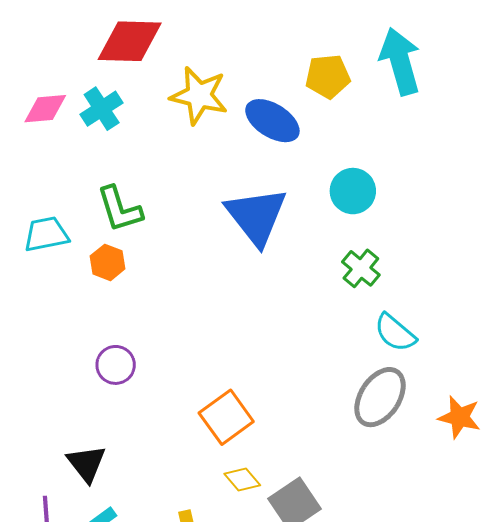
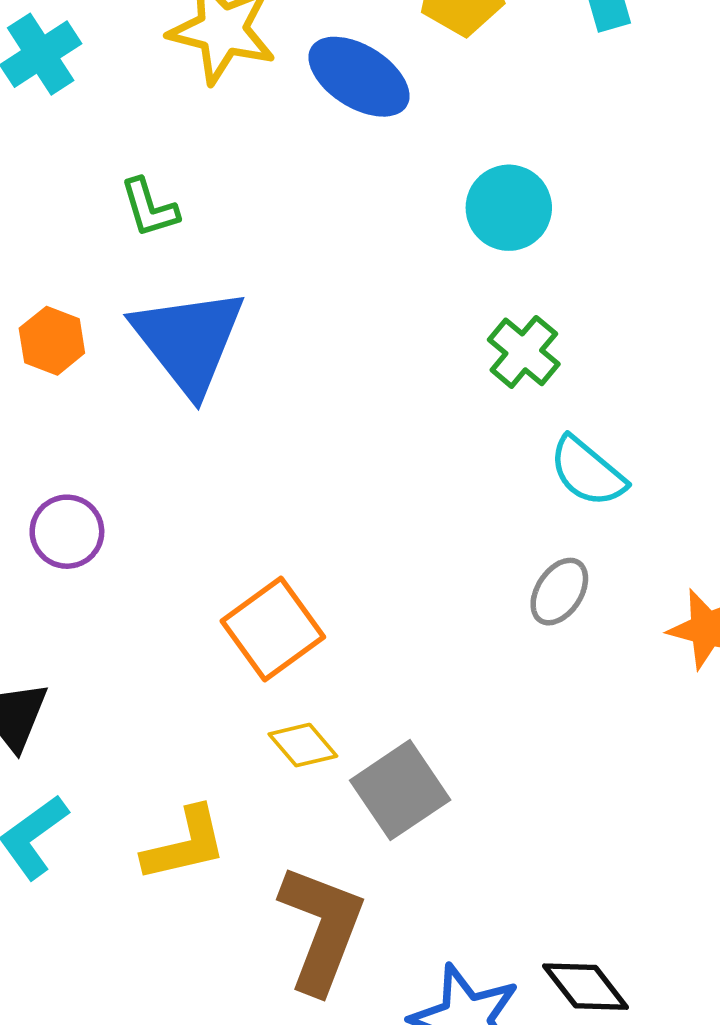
green L-shape: (120, 209) -> (149, 208), moved, size x0.7
blue triangle: (256, 216) -> (189, 341), moved
gray ellipse: (380, 397) -> (559, 592), size x0.6

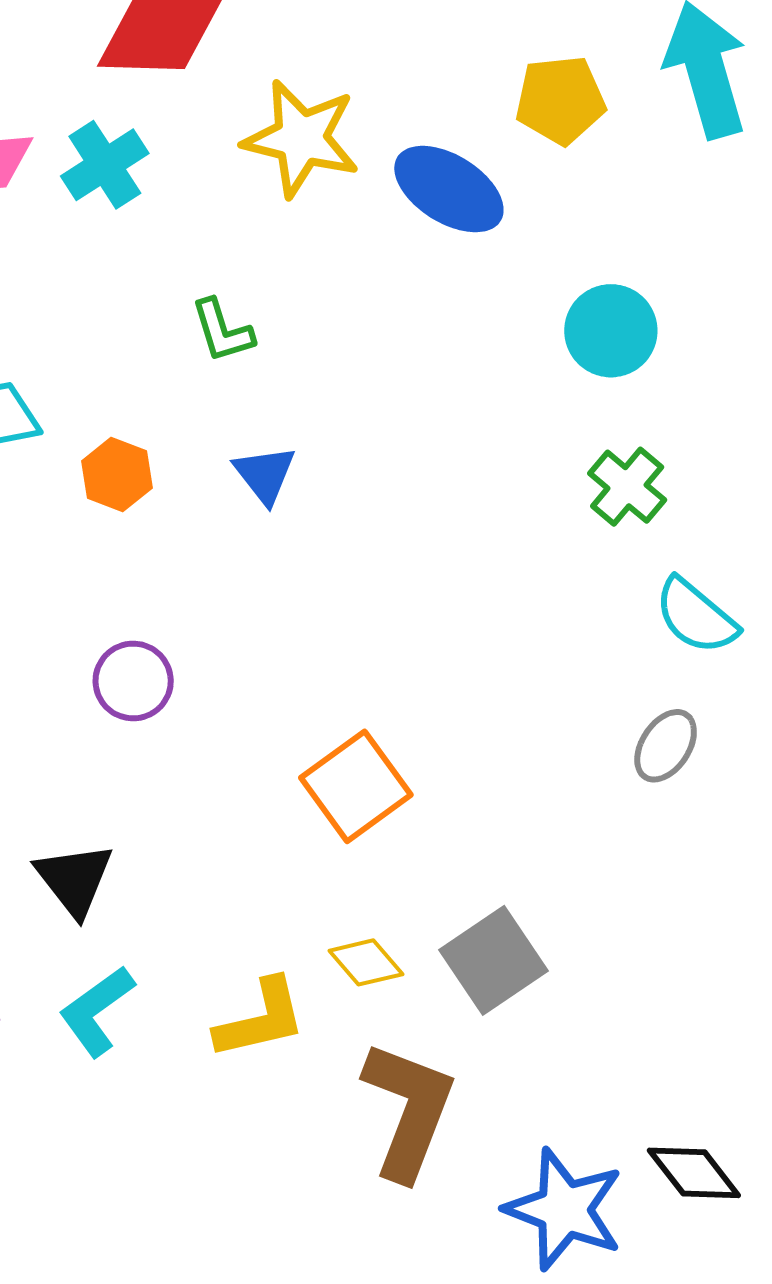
blue triangle: (189, 341) -> (265, 474), size x0.5
yellow diamond: (303, 745) -> (366, 962), moved

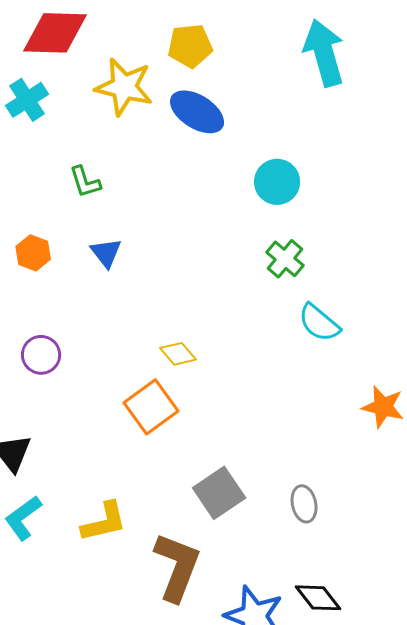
yellow pentagon: (560, 100) -> (190, 46), moved
gray ellipse: (666, 746) -> (304, 504), moved, turned -45
yellow diamond: (366, 962) -> (178, 354), moved

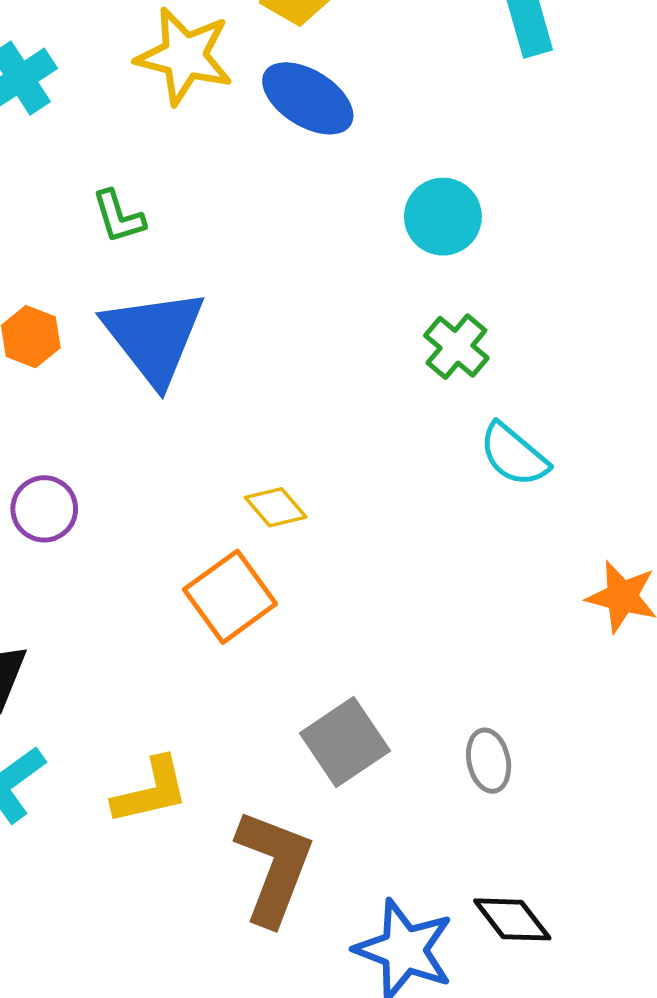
blue triangle: (106, 253) -> (154, 337), size x2.0

